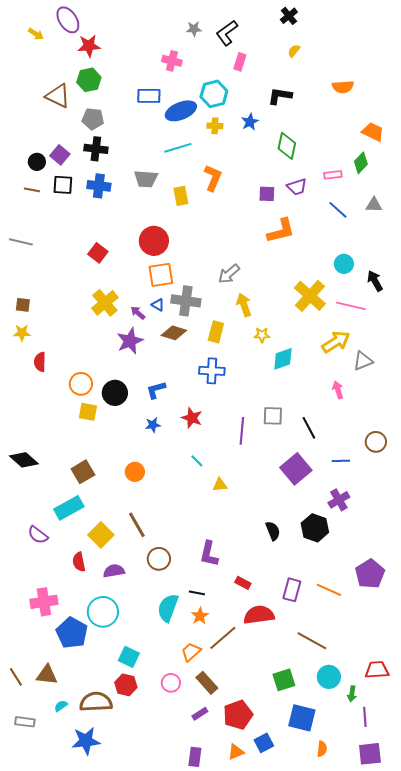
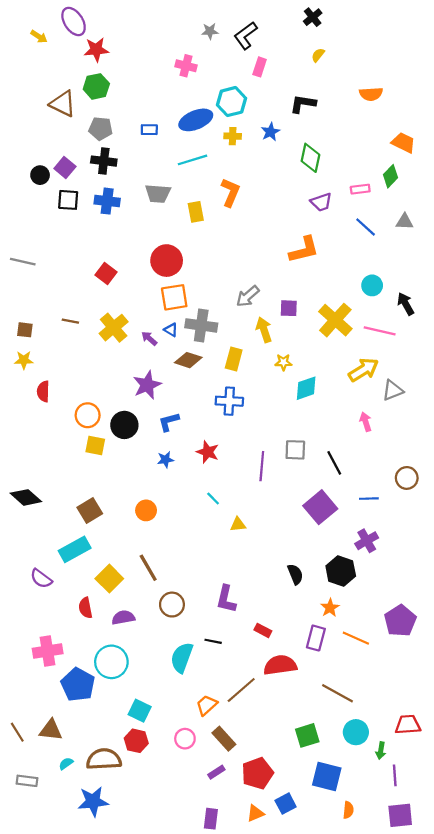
blue rectangle: (149, 96) -> (149, 130), moved, size x0.7
brown line: (32, 190) -> (70, 321), moved
purple square: (267, 194) -> (289, 308), moved
purple star: (130, 341) -> (147, 385), moved
orange star: (200, 616) -> (330, 608), moved

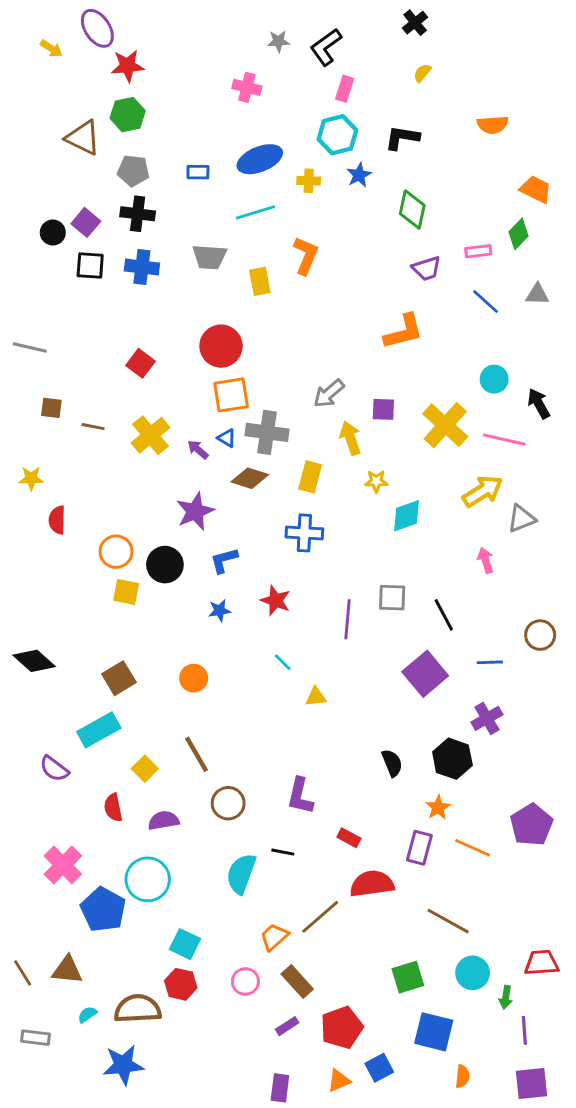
cyan hexagon: (231, 102) -> (337, 135), moved
brown square: (25, 330) -> (51, 408), moved
yellow square: (109, 579) -> (145, 769), size x0.7
pink cross: (48, 651) -> (63, 865), turned -36

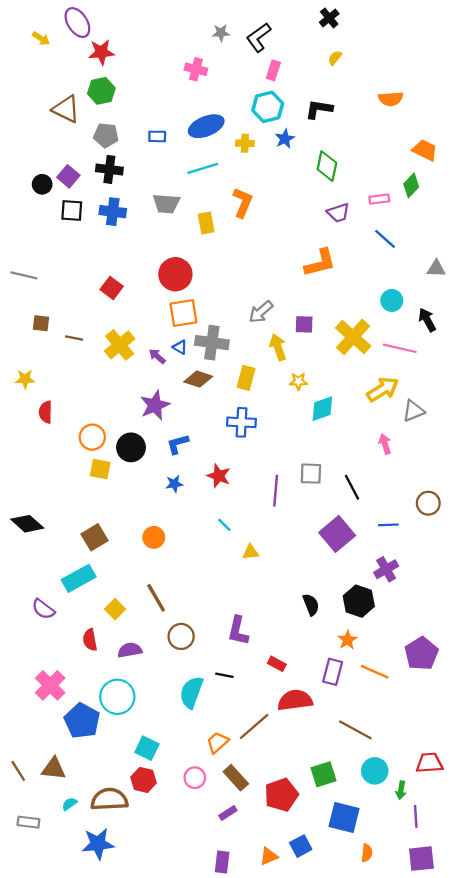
gray triangle: (537, 294) -> (436, 269), moved
red pentagon: (342, 1027) -> (281, 795), moved

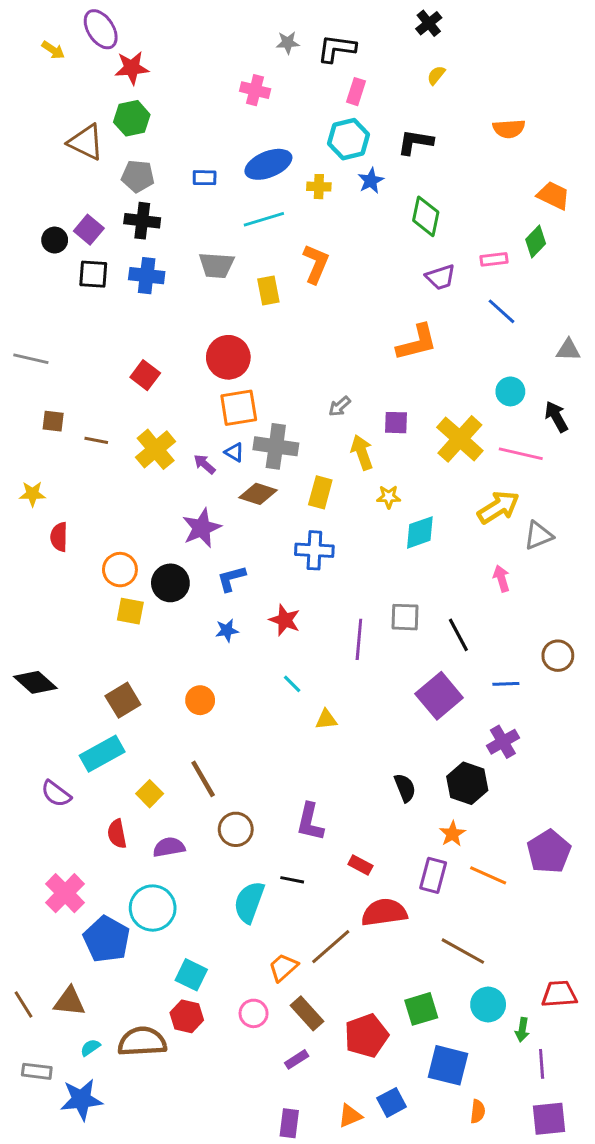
black L-shape: (259, 37) -> (337, 49), turned 44
gray arrow: (261, 312) -> (340, 406), size x0.7
blue star: (98, 844) -> (81, 1099), moved

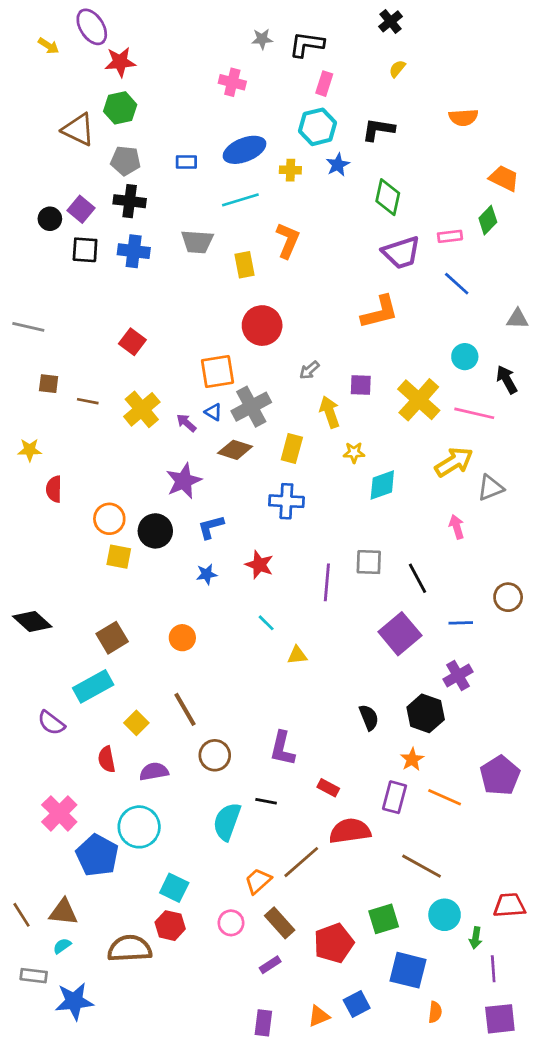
purple trapezoid: (441, 277) -> (401, 253), size x1.4
red circle: (228, 357) -> (262, 326), moved
gray cross: (276, 446) -> (251, 407), turned -36
cyan semicircle: (90, 1048) -> (62, 946), moved

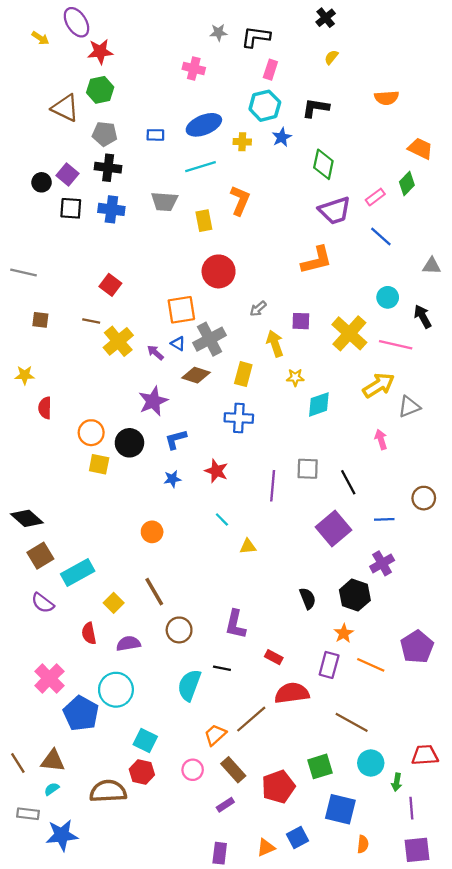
pink rectangle: (450, 236) -> (375, 197), turned -30
brown line: (88, 401) -> (91, 321), moved
brown square: (112, 638) -> (40, 556), moved

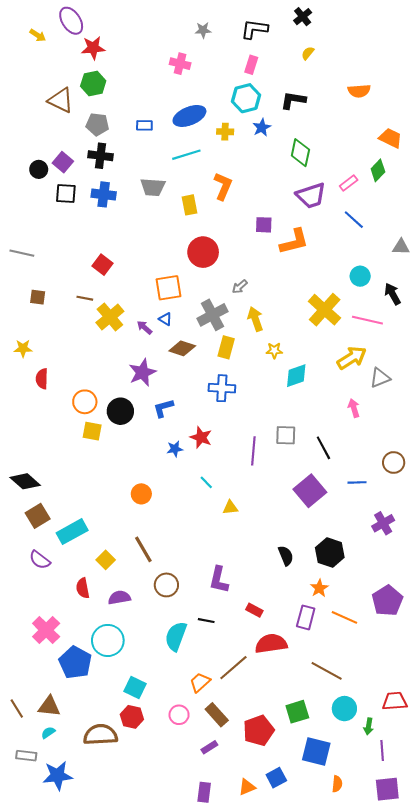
black L-shape: (256, 37) -> (254, 29), moved
purple square: (301, 321) -> (264, 225), moved
gray cross: (210, 339) -> (213, 315), moved
blue star: (172, 479) -> (175, 449), moved
purple cross: (382, 563) -> (383, 523), moved

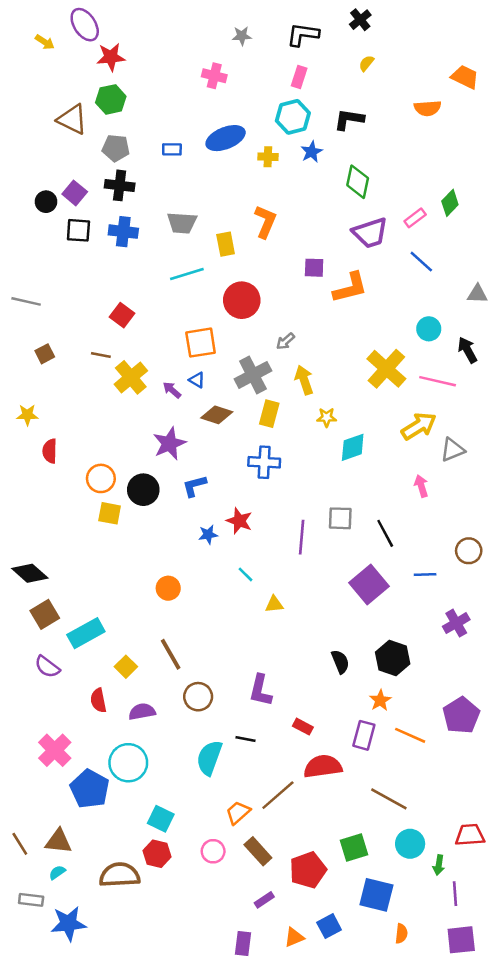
orange trapezoid: (390, 138) -> (465, 77), moved
cyan line: (186, 155) -> (187, 274), moved
brown square: (38, 297) -> (45, 354), turned -35
purple rectangle: (209, 747) -> (264, 900), moved

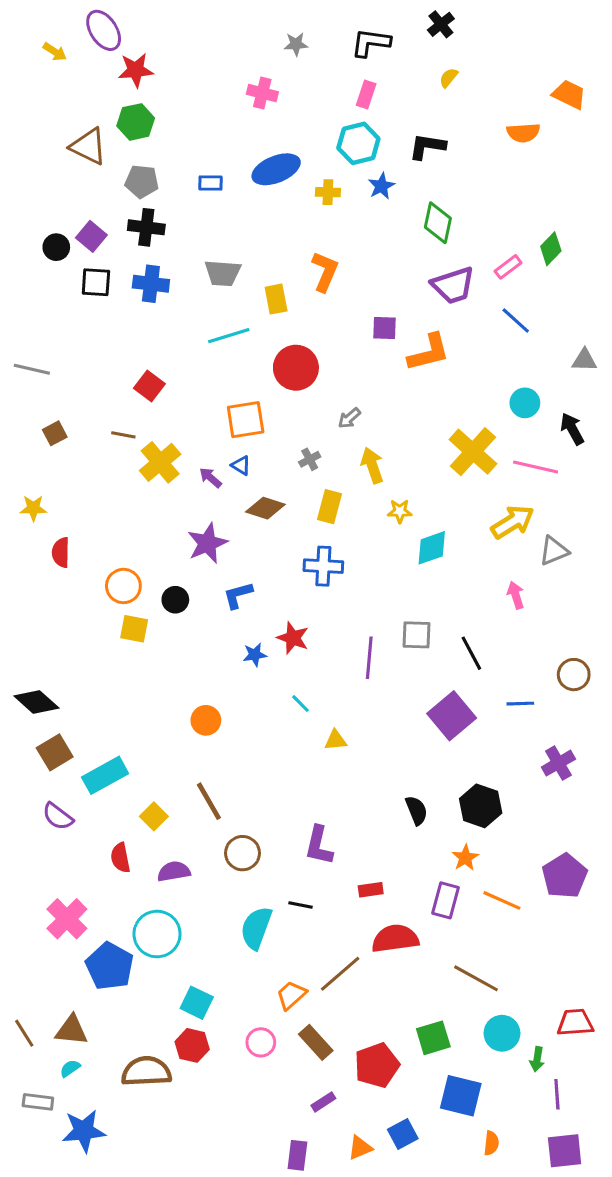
gray cross: (253, 375) -> (310, 459), size x0.5
black circle: (143, 490) -> (175, 600), size x0.7
red rectangle: (303, 727) -> (371, 890), turned -36

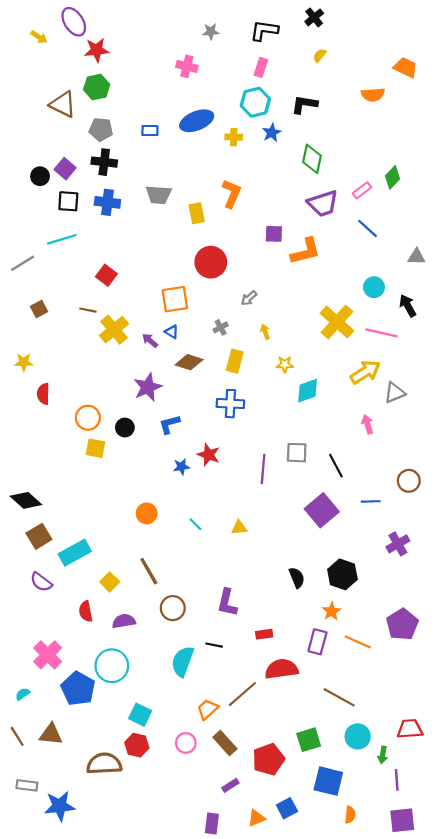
cyan line: (229, 336) -> (62, 239), moved
gray line: (32, 369) -> (23, 263), turned -45
yellow arrow: (372, 465) -> (265, 332), size x0.6
cyan line: (300, 704) -> (196, 524), moved
cyan semicircle: (70, 1068) -> (23, 694), moved

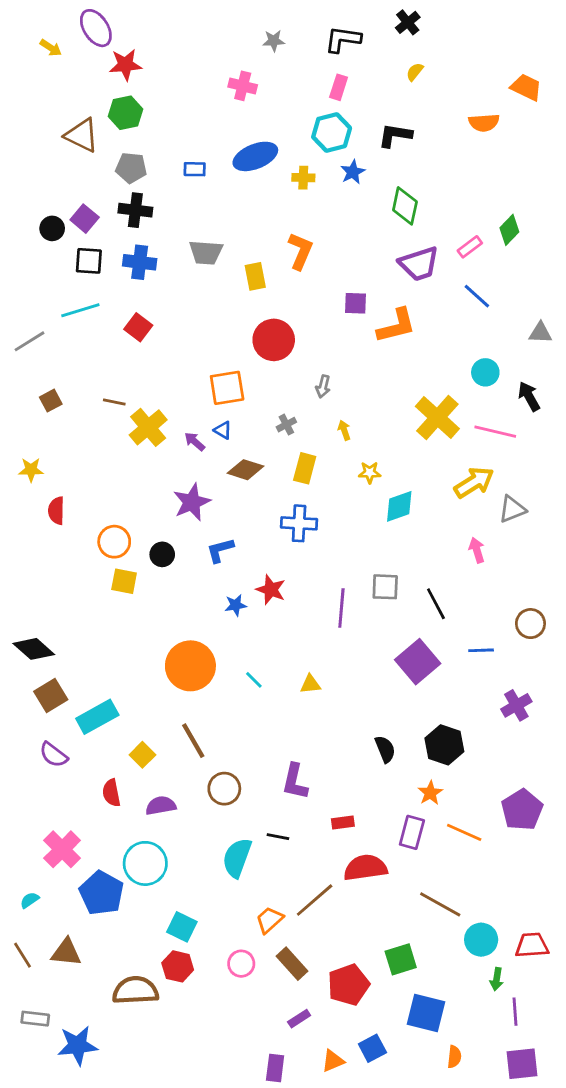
red square: (106, 275) -> (138, 327), moved
gray arrow: (249, 298) -> (323, 386), turned -35
orange circle: (147, 513) -> (190, 666), size x1.8
cyan circle: (358, 736) -> (481, 940), moved

